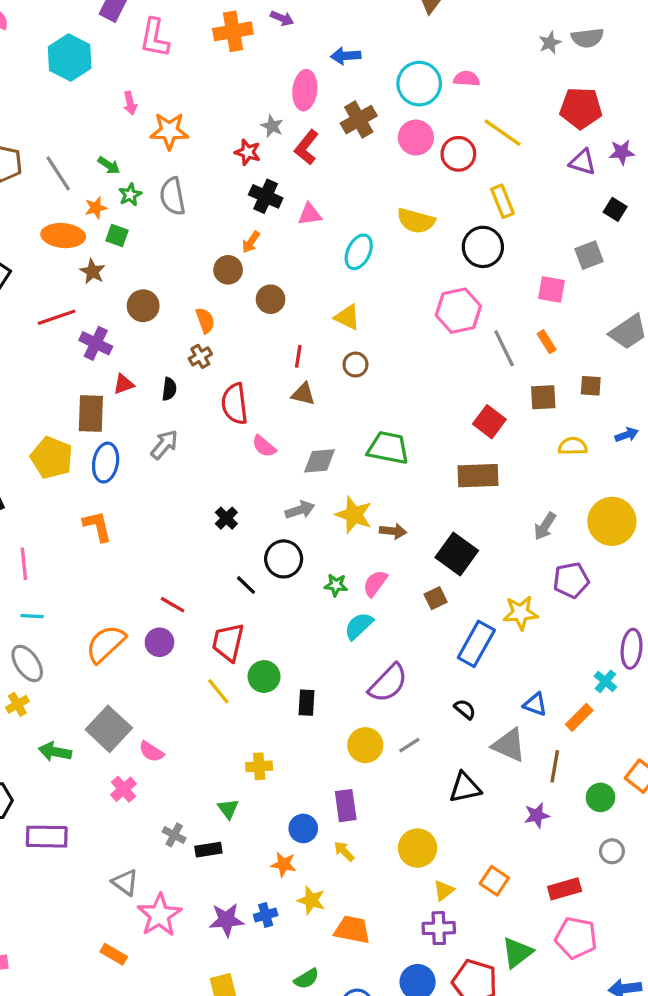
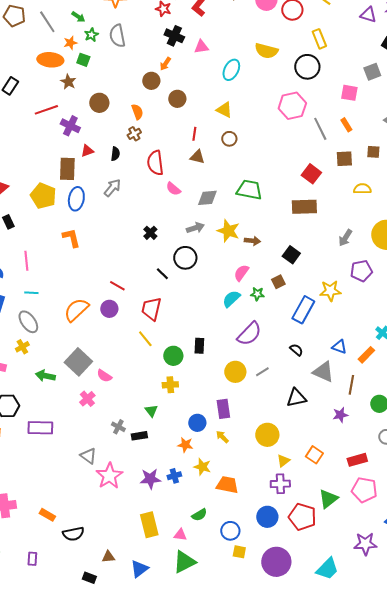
black square: (457, 554) -> (291, 255), size x0.7
green star: (336, 585) -> (257, 294), moved
green circle: (264, 677) -> (173, 356), moved
orange rectangle: (114, 954) -> (47, 515), moved

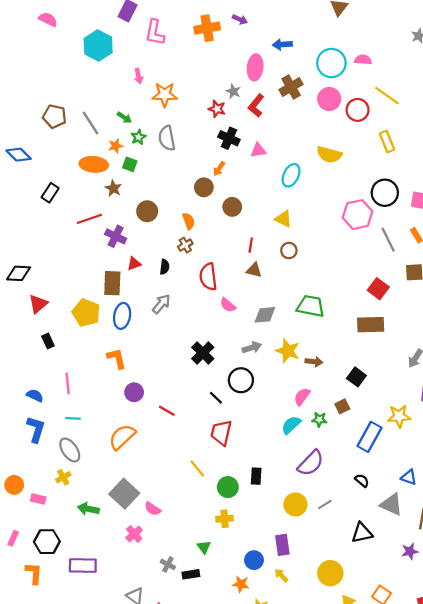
black circle: (307, 67) -> (385, 193), moved
black cross: (150, 233) -> (203, 353), size x1.5
purple circle: (109, 309) -> (134, 392), moved
red trapezoid: (151, 309) -> (221, 433), moved

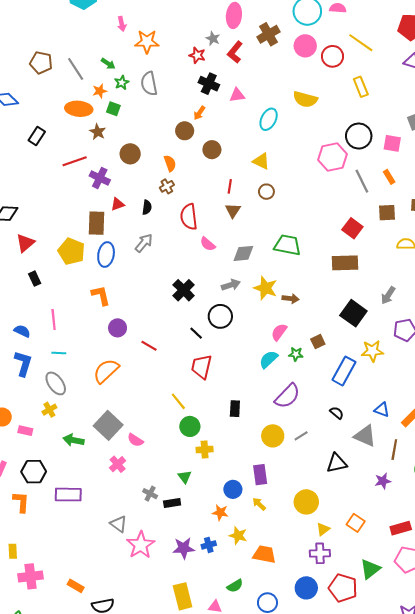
brown triangle: (254, 270) -> (233, 210), turned 49
black square: (356, 377) -> (353, 313), moved, size x1.4
green circle: (228, 487) -> (190, 426), moved

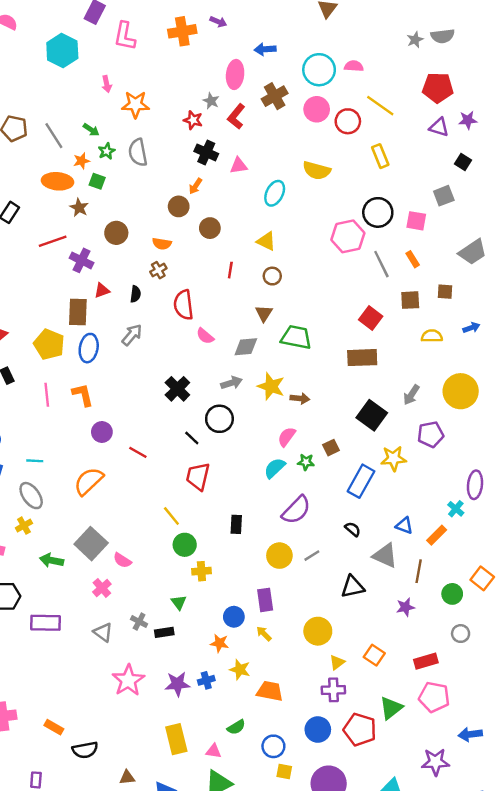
orange semicircle: (170, 163) -> (162, 244), turned 119
brown triangle: (233, 210) -> (264, 313), moved
pink line: (54, 320) -> (47, 395), moved
gray triangle: (119, 524) -> (103, 632), moved

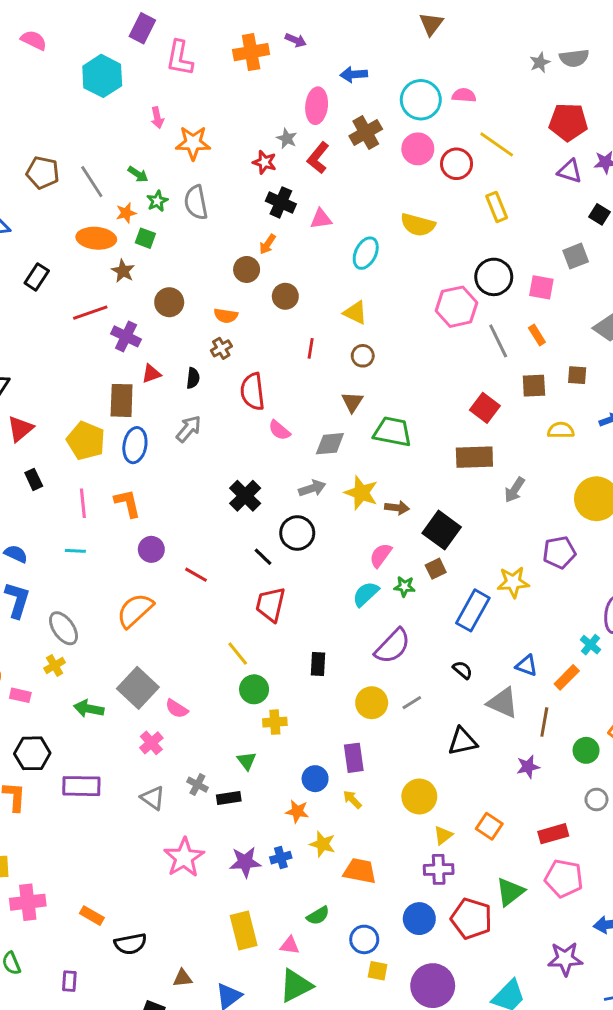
gray arrow: (411, 395) -> (515, 490), moved
black square: (372, 415) -> (442, 530), moved
cyan line: (35, 461) -> (75, 551), moved

